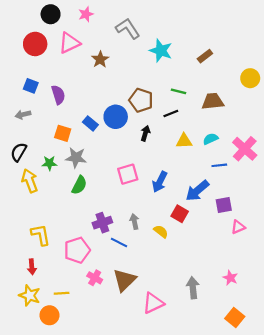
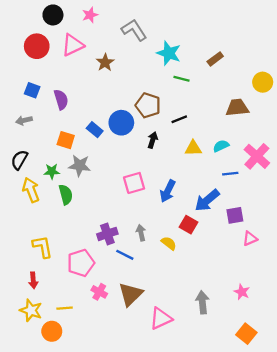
green line: (178, 91) -> (182, 79), moved
brown trapezoid: (213, 101) -> (237, 108), moved
green semicircle: (79, 185) -> (66, 195), moved, turned -42

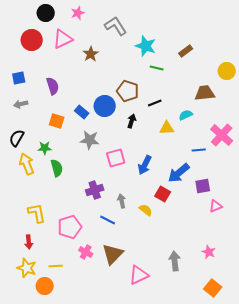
blue square: (32, 90) -> (19, 78), moved, turned -32
cyan semicircle: (221, 146) -> (186, 115), moved
gray star: (80, 166) -> (90, 140), moved
purple cross: (107, 234) -> (95, 190), moved

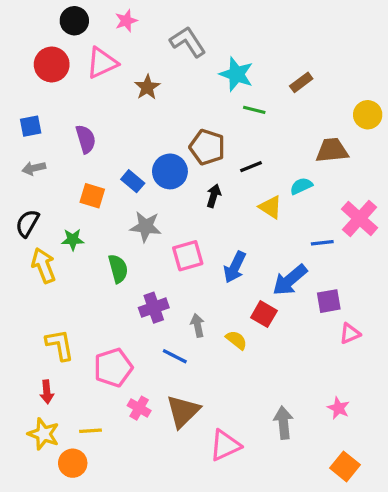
yellow triangle: (167, 128) -> (270, 207), turned 35
green semicircle: (57, 168) -> (118, 269), moved

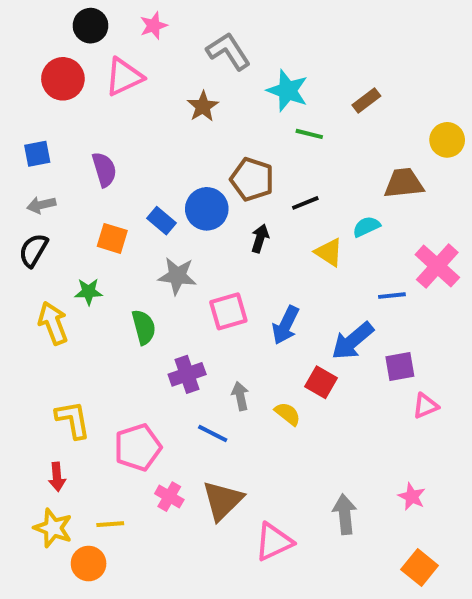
brown star: (147, 87) -> (203, 106), moved
black semicircle: (27, 223) -> (33, 250), moved

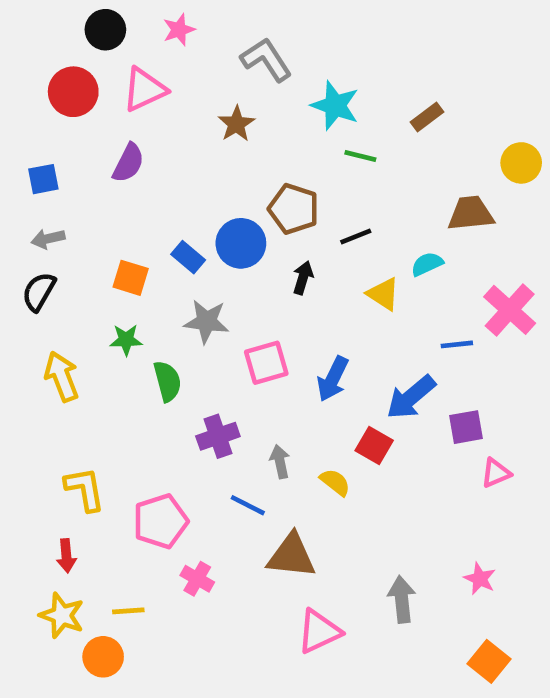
purple semicircle: (104, 169) -> (128, 163), moved, turned 44
green star: (89, 292) -> (126, 340), moved
brown triangle: (223, 500) -> (291, 556), moved, turned 51

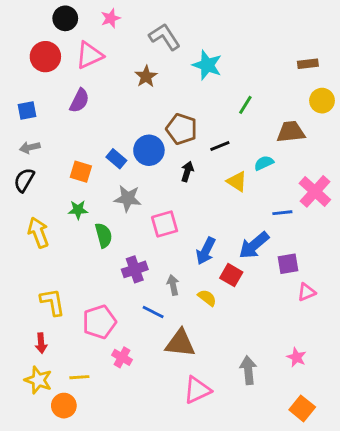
brown rectangle: (427, 117) -> (308, 64), moved, turned 30
green line: (360, 156) -> (245, 105), moved, turned -72
blue arrow: (333, 379) -> (206, 251), moved

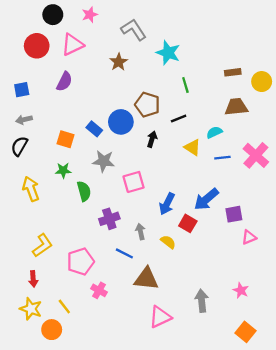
brown rectangle: (308, 64) -> (233, 72), moved
green line: (245, 105) -> (185, 85), moved, turned -49
blue line: (282, 213) -> (222, 158), moved
yellow L-shape: (52, 302) -> (42, 245), turned 65
yellow line: (79, 377) -> (64, 307), turned 56

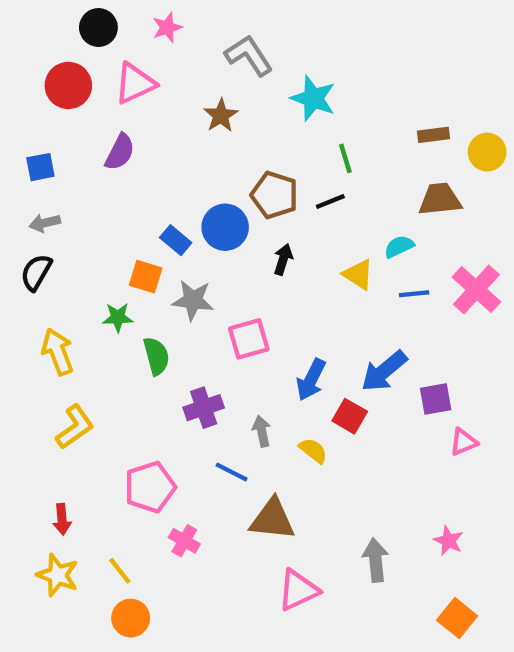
black line: (179, 118) -> (330, 201), moved
orange square: (66, 139) -> (146, 277), moved
yellow L-shape: (42, 245) -> (75, 427), moved
orange circle: (52, 330) -> (131, 618), moved

